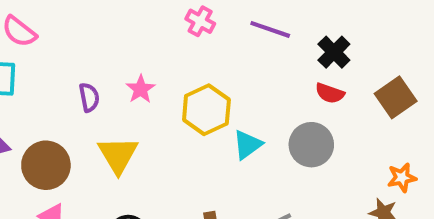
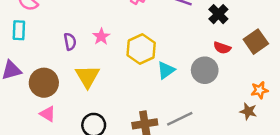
red semicircle: (330, 93) -> (222, 48), moved

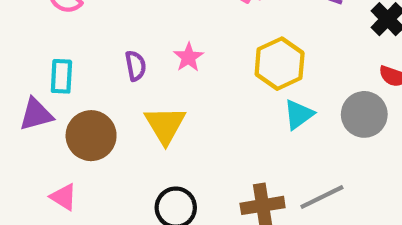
cyan rectangle: (19, 30) -> (61, 76), moved
yellow hexagon: (141, 49) -> (280, 64), moved
pink triangle: (48, 114) -> (64, 197), moved

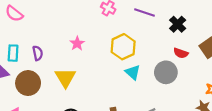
purple semicircle: (136, 66) -> (38, 53), moved
cyan triangle: (299, 114) -> (133, 72), turned -42

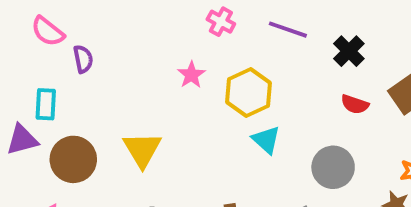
pink star: (77, 43) -> (191, 75), moved
purple semicircle: (38, 53) -> (83, 59), moved
gray circle: (166, 72) -> (333, 167), moved

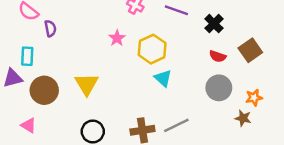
gray circle: (333, 167) -> (219, 88), moved

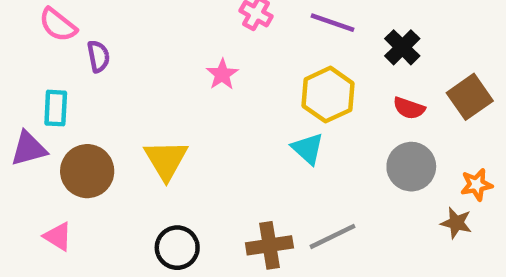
yellow hexagon: (152, 49) -> (328, 95), moved

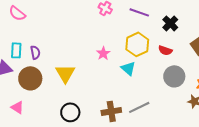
purple semicircle: (98, 56) -> (35, 52), moved
pink star: (222, 74) -> (103, 53), moved
red semicircle: (409, 108) -> (165, 50), moved

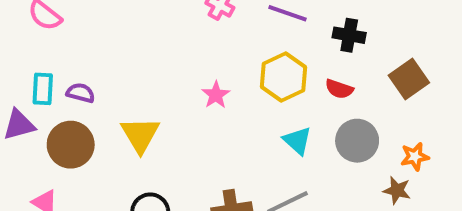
black cross: (170, 23) -> (349, 35), turned -35
purple semicircle: (35, 52) -> (81, 93), turned -64
cyan triangle: (128, 68) -> (297, 141), moved

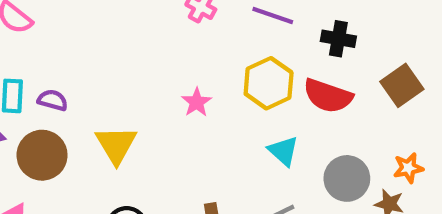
red semicircle: (339, 89) -> (328, 96), size x1.6
gray circle: (357, 141) -> (347, 178), moved

